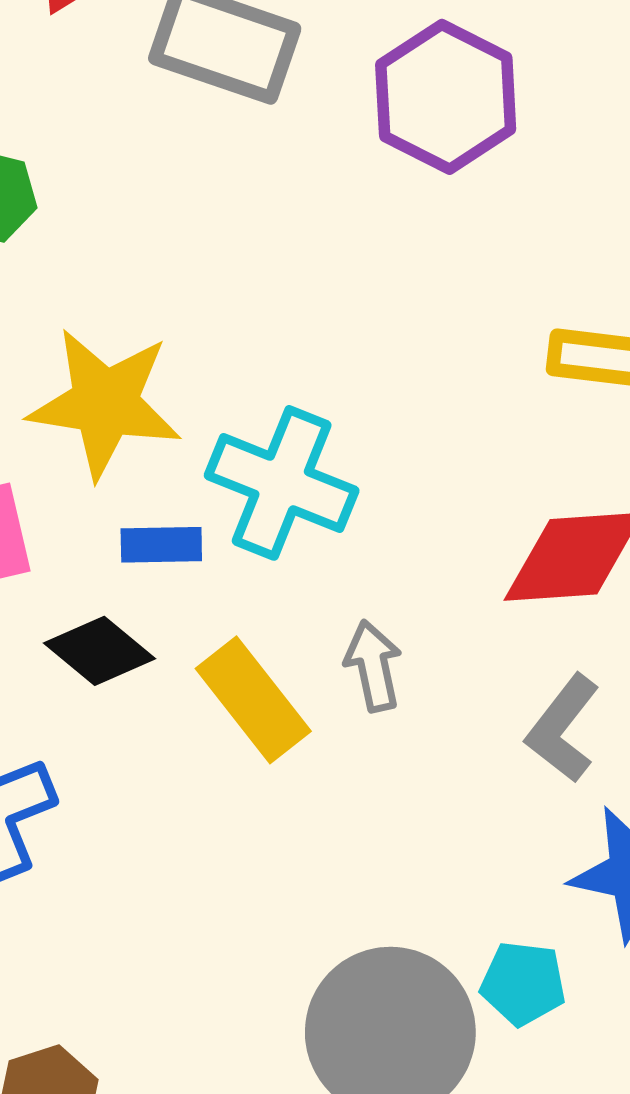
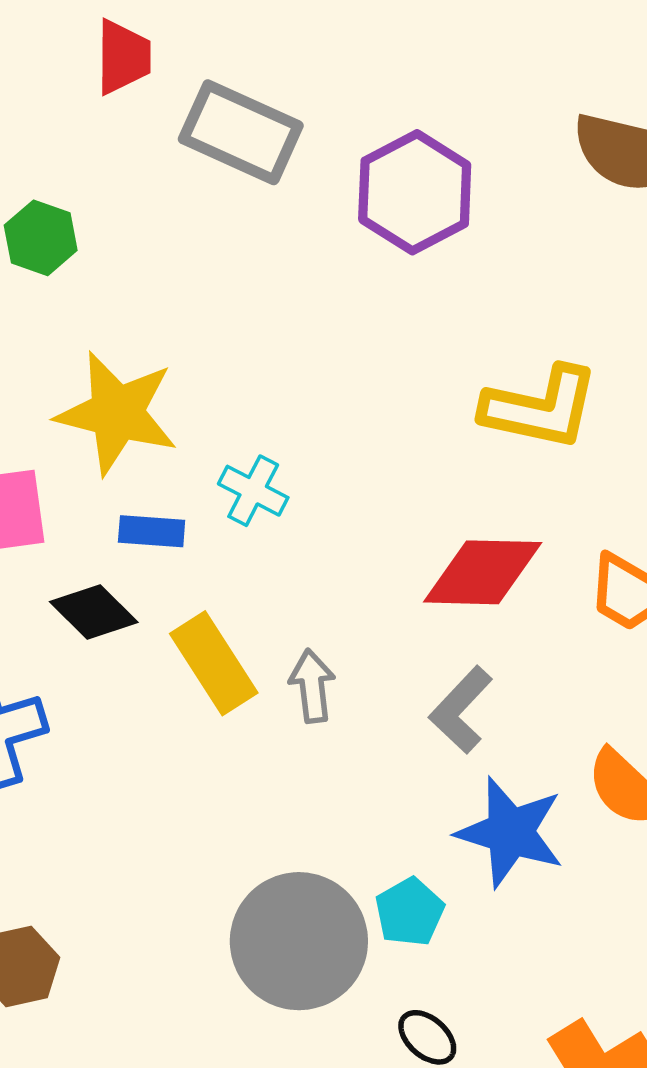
cyan cross: (282, 483) -> (253, 491), size x0.6
gray arrow: (373, 666) -> (312, 686), moved
cyan pentagon: (523, 983) -> (410, 912), turned 30

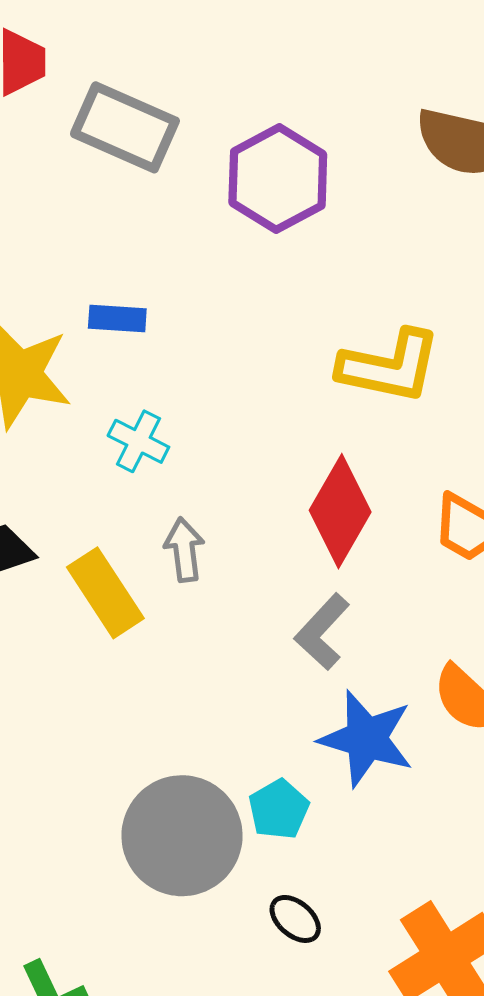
blue rectangle: (152, 531) -> (117, 318), moved
red diamond: (483, 572) -> (340, 511), turned -61
gray arrow: (312, 686) -> (184, 550), moved

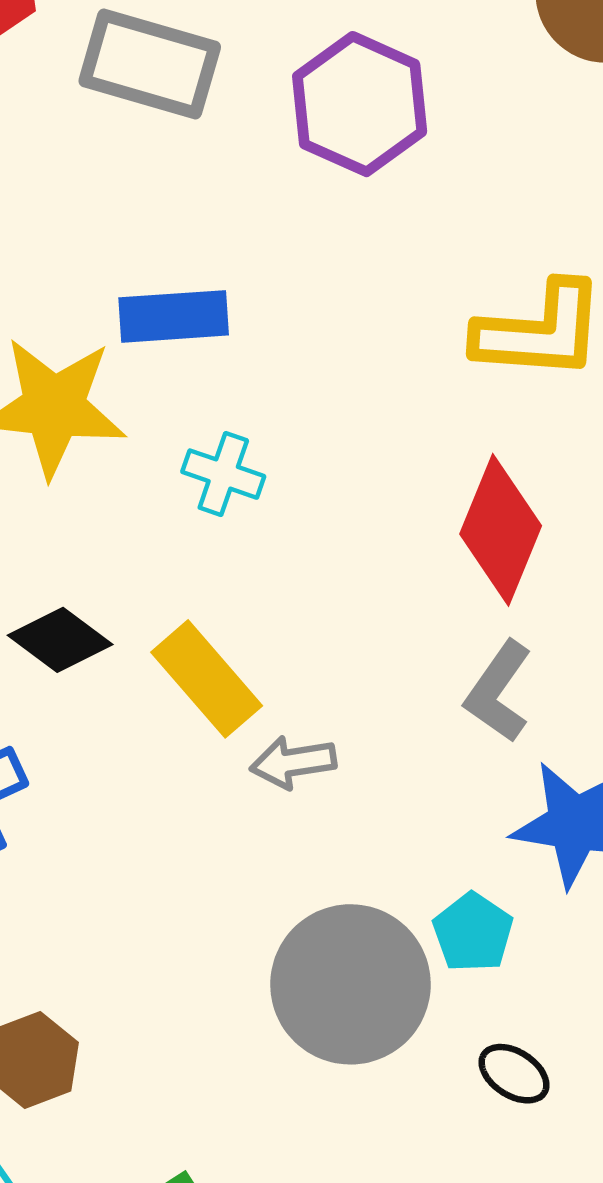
blue rectangle: (117, 318) -> (174, 316), size x1.4
gray arrow: (184, 550) -> (293, 762), moved, turned -84

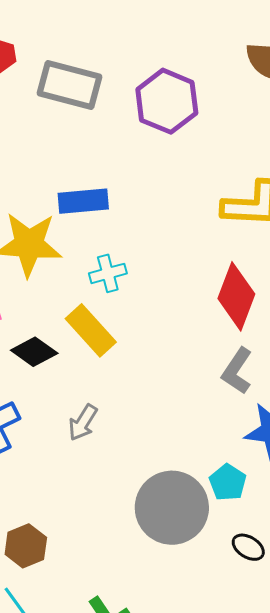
cyan cross: (223, 474) -> (108, 273), turned -33
yellow rectangle: (207, 679) -> (91, 330), moved
gray arrow: (293, 762) -> (83, 423), moved, turned -48

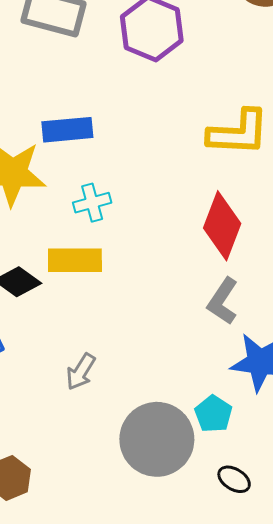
yellow rectangle: (91, 330) -> (75, 260), turned -48
gray arrow: (83, 423) -> (81, 372), moved

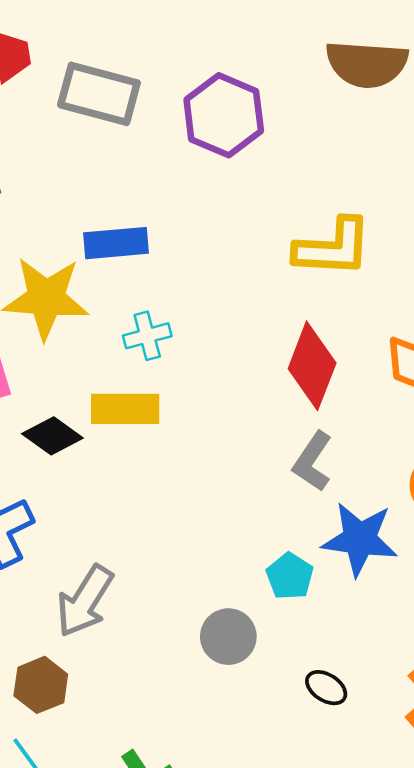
gray arrow: (81, 372) -> (85, 601), moved, size x1.5
cyan pentagon: (213, 414) -> (290, 576), moved
gray circle: (157, 439) -> (228, 637), size x0.6

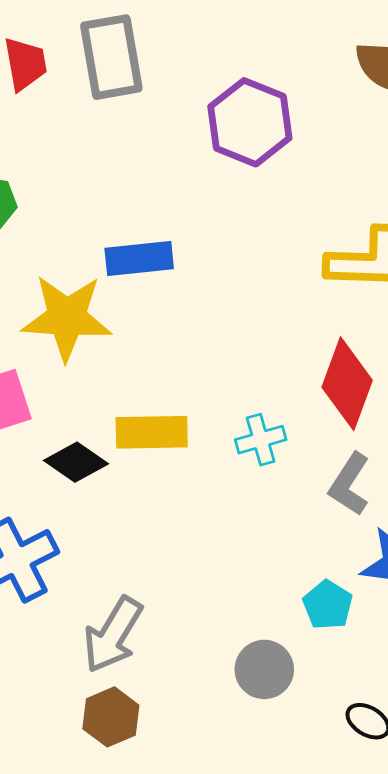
gray rectangle: (99, 94) -> (111, 57), moved, turned 66
cyan cross: (147, 336) -> (261, 440), moved
brown hexagon: (41, 685) -> (111, 717), moved

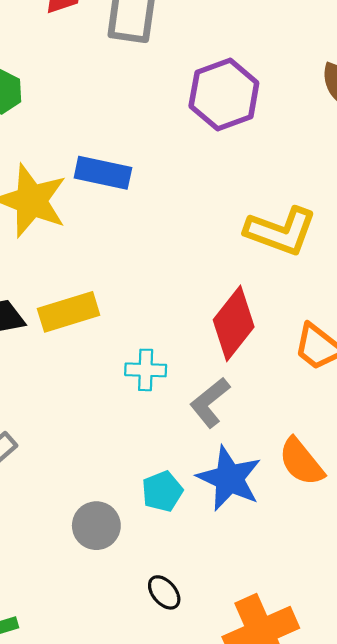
yellow rectangle: (152, 432) -> (69, 312), turned -34
cyan cross: (261, 440) -> (146, 370), moved

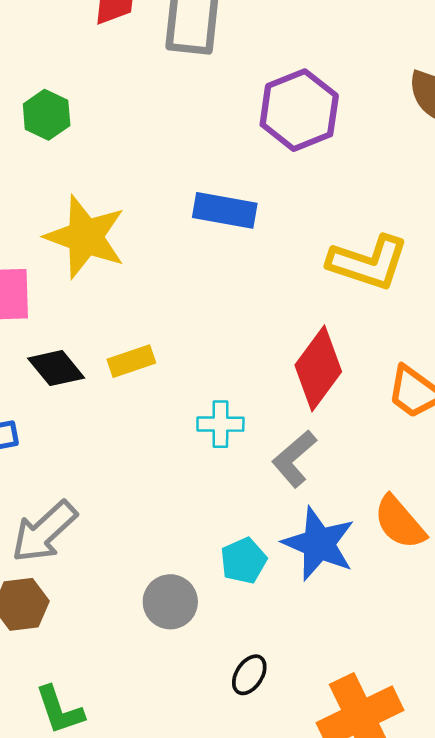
blue rectangle: (103, 173) -> (225, 210), moved
yellow rectangle: (69, 312) -> (131, 361), size x0.7
black ellipse: (164, 592) -> (249, 675), turned 76

